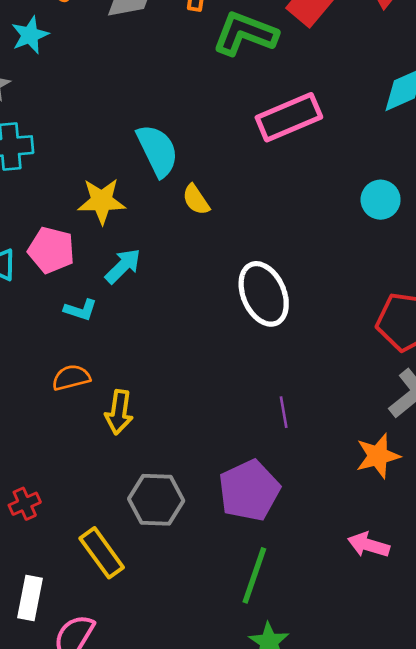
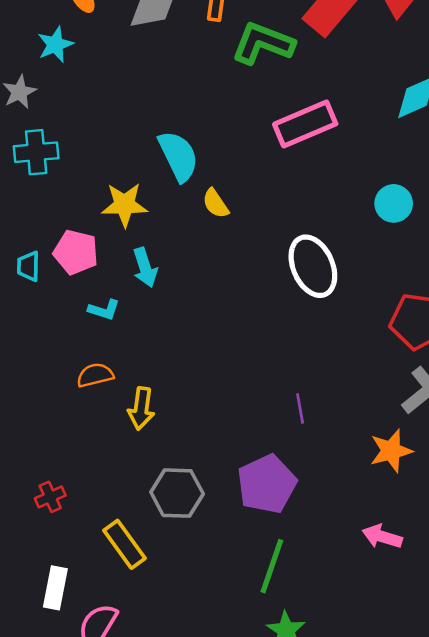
cyan arrow: (123, 266) -> (145, 268), turned 117
white ellipse: (264, 294) -> (313, 266), moved

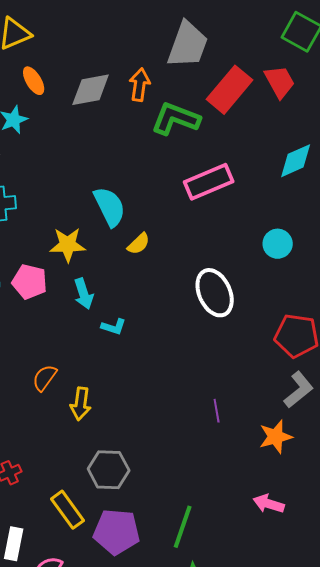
yellow semicircle: (216, 203) -> (139, 244), turned -100
cyan L-shape: (104, 310) -> (114, 327), moved
orange semicircle: (95, 375) -> (45, 378), turned -40
purple line: (300, 408) -> (217, 411), moved
purple pentagon: (267, 484) -> (117, 532), moved, turned 30

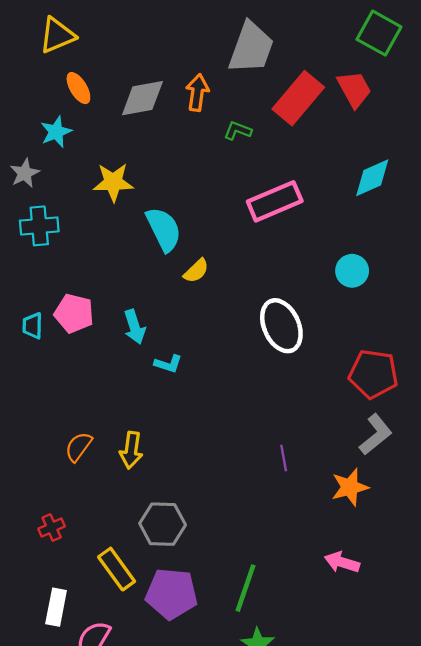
green L-shape: (176, 119) -> (238, 131), size x0.5
yellow star: (68, 245) -> (113, 182), moved
orange semicircle: (45, 378) -> (78, 447), moved

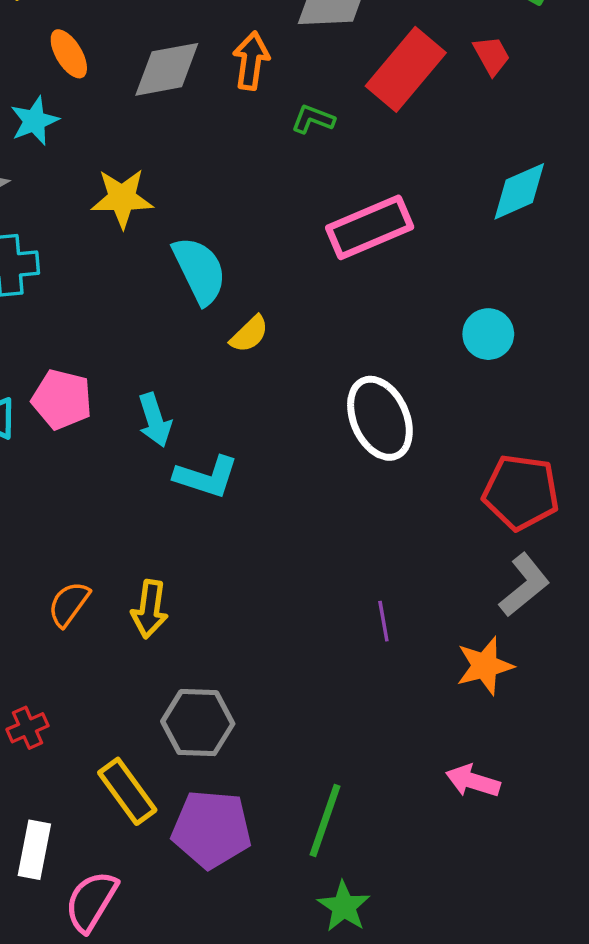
red trapezoid: (354, 89) -> (492, 56), size x0.7
cyan L-shape: (168, 364) -> (206, 477), size x1.5

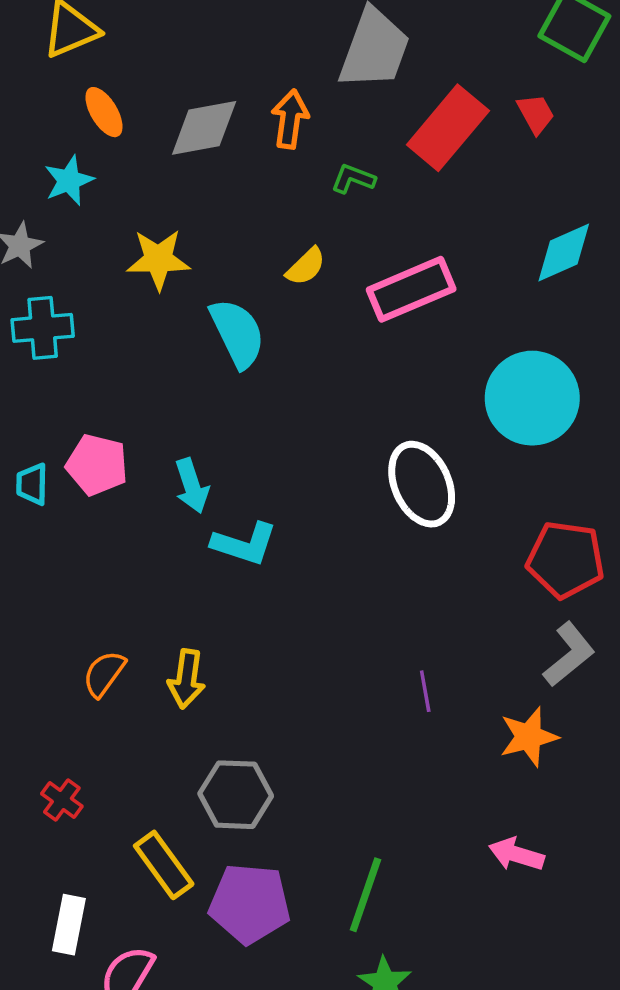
yellow semicircle: (249, 334) -> (306, 266), moved
cyan circle: (488, 334) -> (532, 398), size x1.8
red cross: (28, 728) -> (62, 800), turned -30

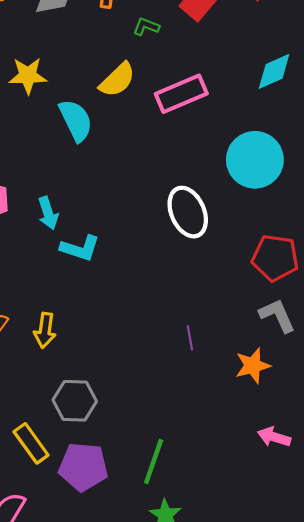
yellow semicircle: (306, 266) -> (117, 80), size x1.5
gray L-shape: (569, 654) -> (277, 315), turned -75
pink arrow: (516, 854) -> (274, 437), moved

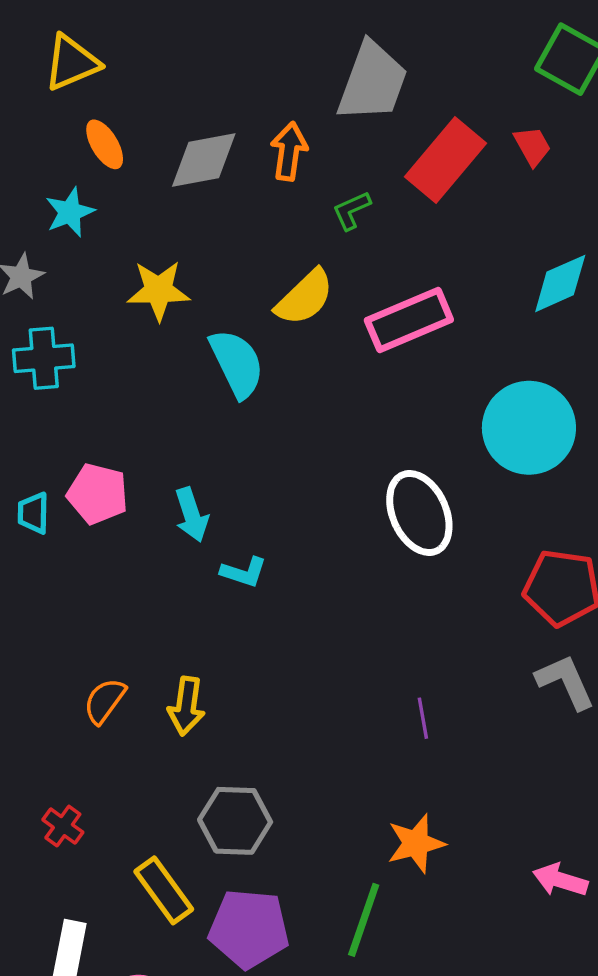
green L-shape: (146, 27) -> (352, 210), turned -45
cyan L-shape: (80, 248) -> (244, 572), size x0.7
orange star: (253, 366) -> (416, 843), moved

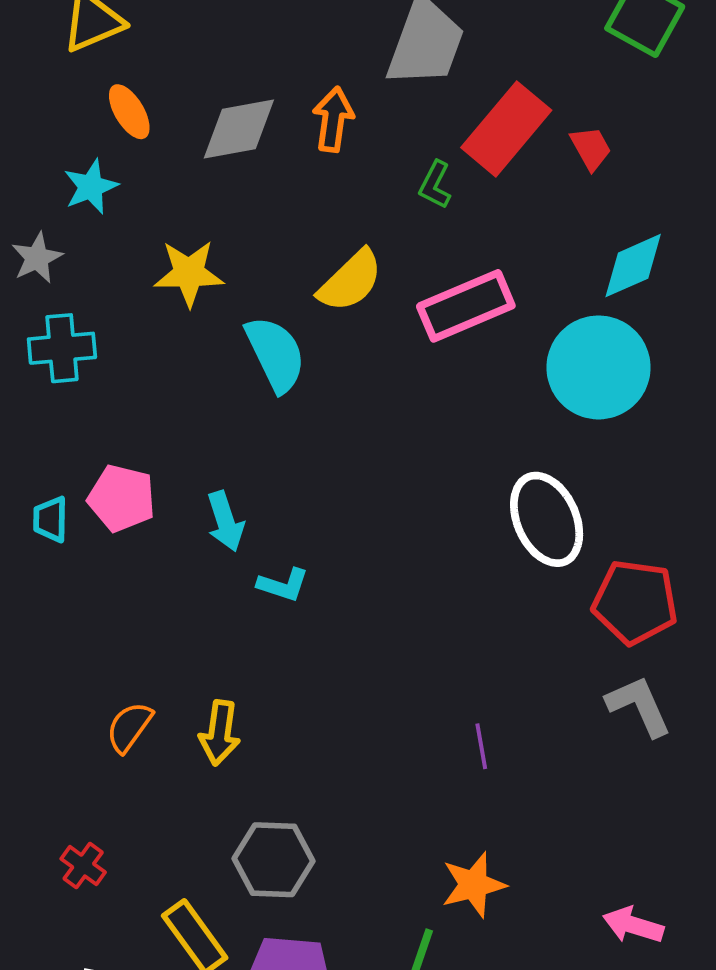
red trapezoid: (532, 146) -> (591, 148), moved
green L-shape: (352, 210) -> (435, 185), moved, turned -39
cyan circle: (529, 428) -> (599, 367), moved
white ellipse: (419, 513) -> (547, 519), moved

